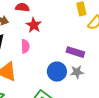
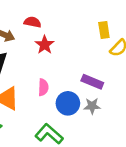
pink semicircle: (25, 46) -> (43, 87), moved

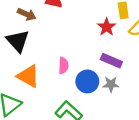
red star: (45, 45) -> (107, 27), moved

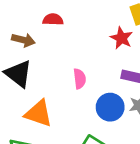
pink semicircle: (63, 66) -> (80, 79), moved

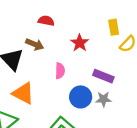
red star: (121, 38) -> (80, 43), moved
brown arrow: (23, 40) -> (35, 44), moved

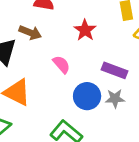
pink semicircle: (60, 71) -> (61, 64), turned -42

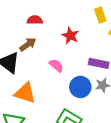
brown arrow: (30, 33) -> (28, 44), turned -48

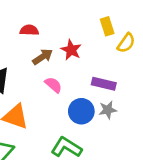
brown arrow: (28, 44) -> (43, 57), moved

